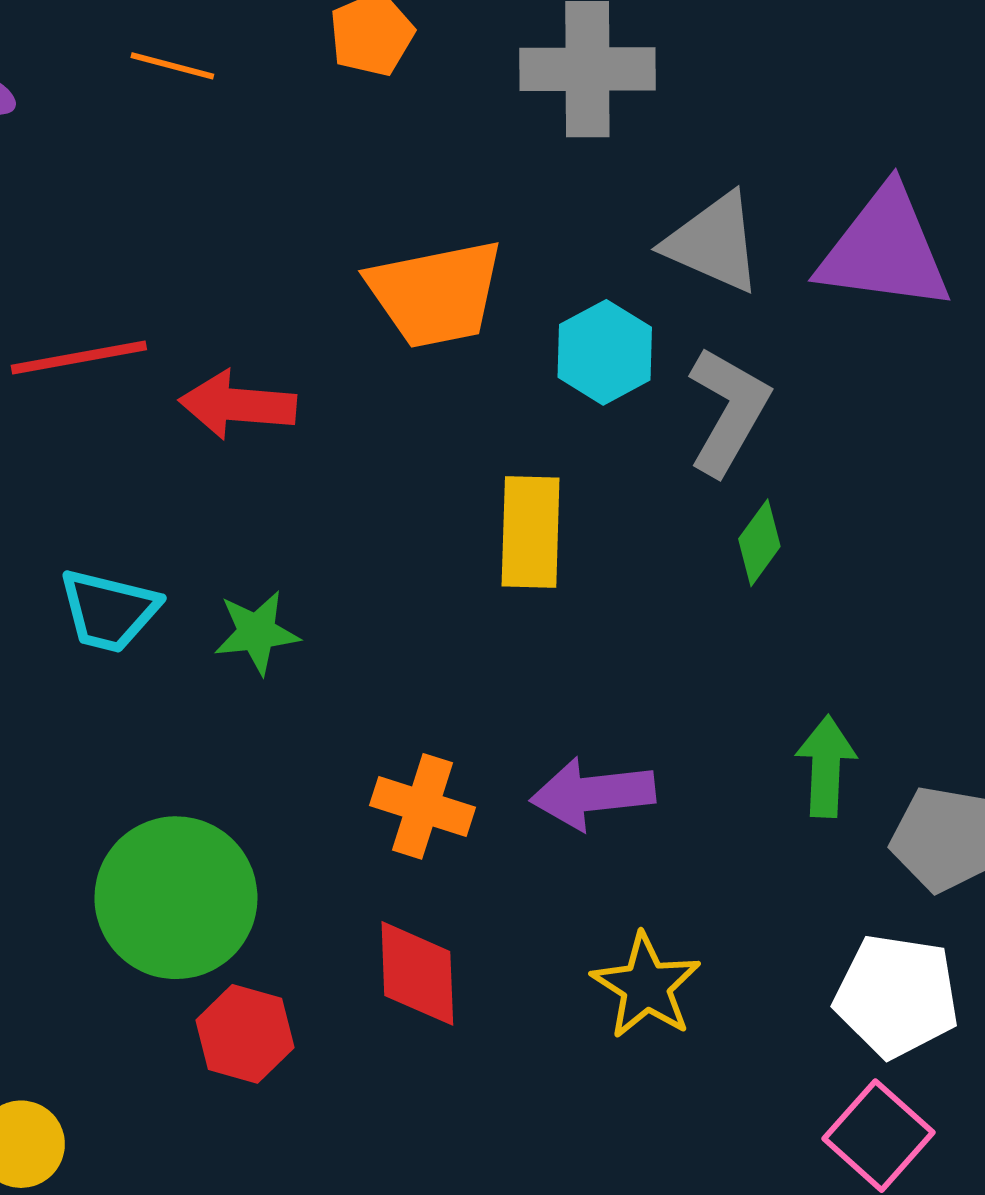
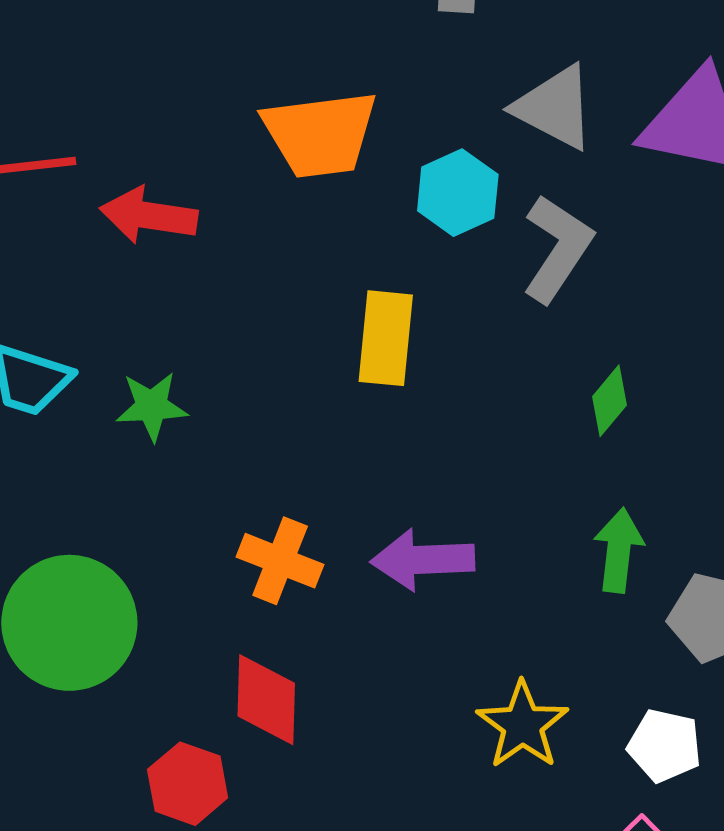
green diamond: (759, 543) -> (609, 401), moved
yellow star: (646, 986) -> (523, 725), moved
white pentagon: (897, 996) -> (665, 746), size x0.7
red hexagon: (245, 1034) -> (188, 784), moved

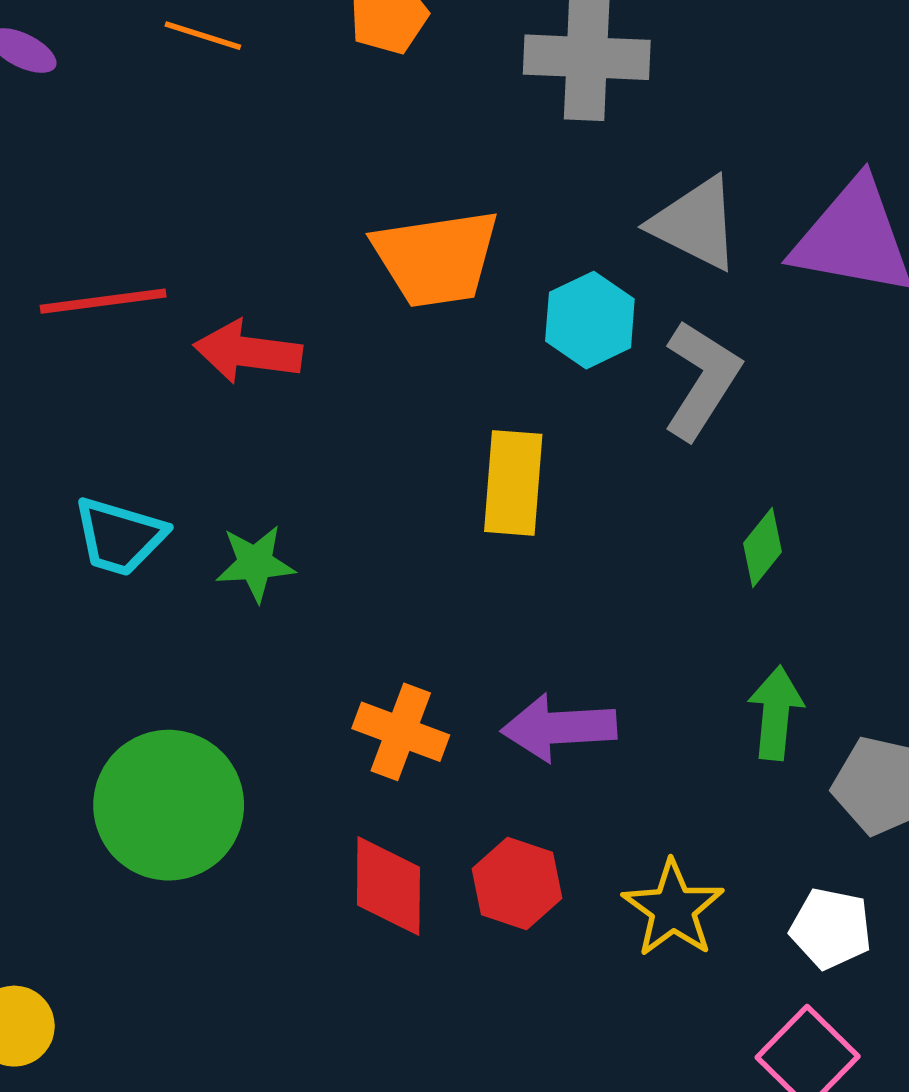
red hexagon: (188, 784) -> (517, 883), moved

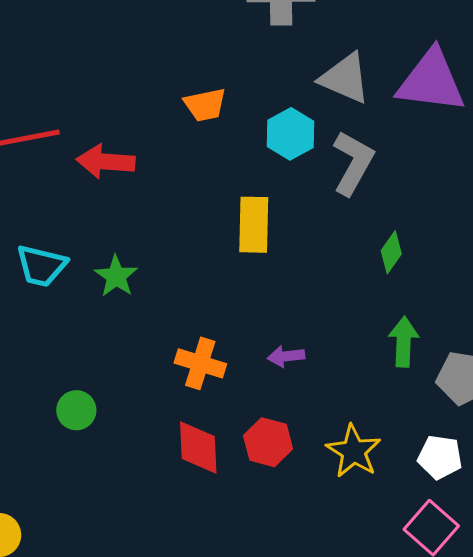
orange trapezoid: (436, 258) -> (205, 105), size x0.6
green star: (255, 563) -> (116, 276), turned -30
purple arrow: (559, 728) -> (286, 356), size x0.6
green circle: (169, 805) -> (76, 410), size x0.5

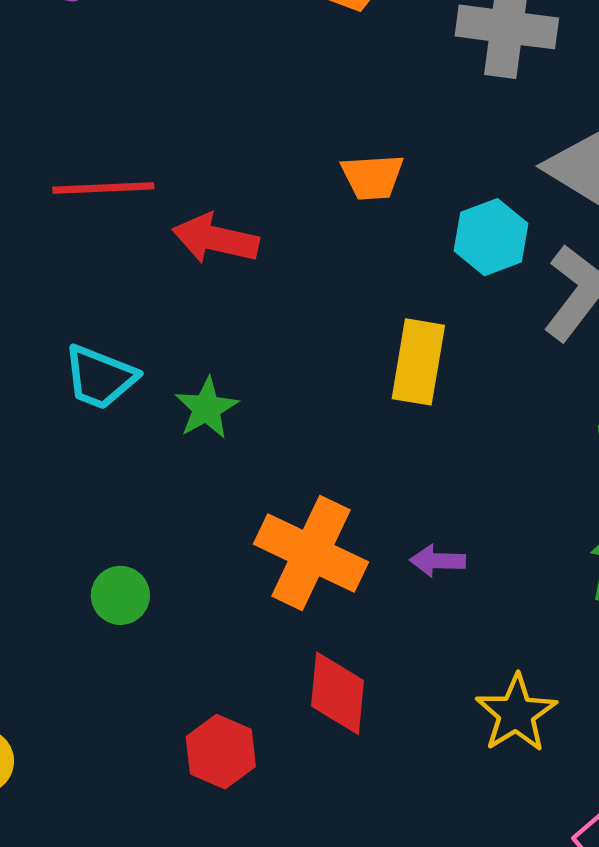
orange cross: (200, 363) -> (311, 553), size x1.5
red hexagon: (268, 442) -> (221, 752), moved
red diamond: (198, 448) -> (338, 693), moved

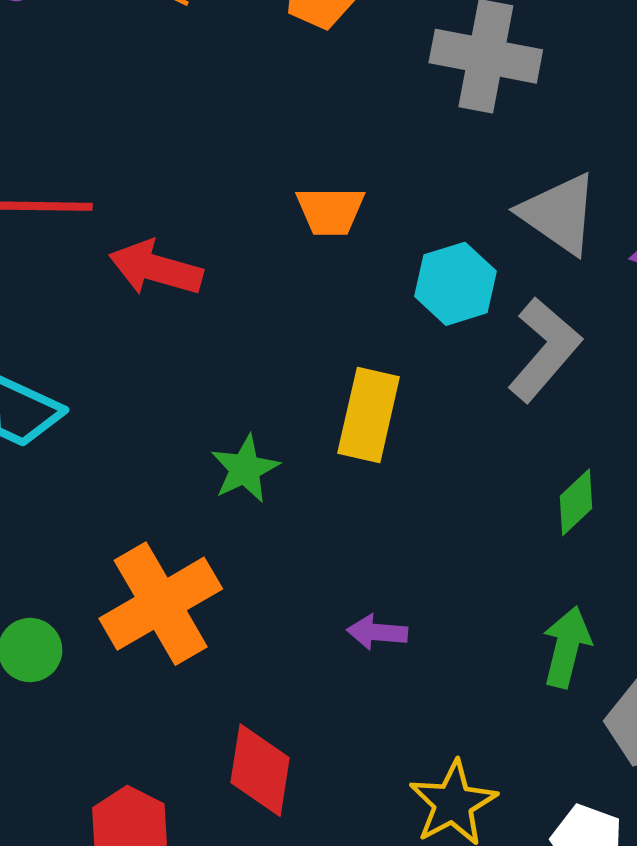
green star: (207, 408) -> (245, 469), moved
orange cross: (311, 553) -> (161, 604), moved, turned 31

